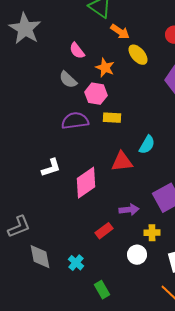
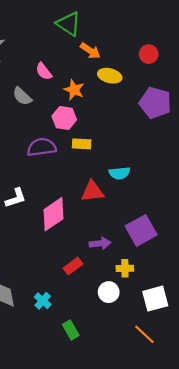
yellow ellipse: (138, 55) -> (110, 76), turned -35
gray semicircle: (68, 80) -> (22, 96), moved
cyan semicircle: (147, 145) -> (119, 173), turned 54

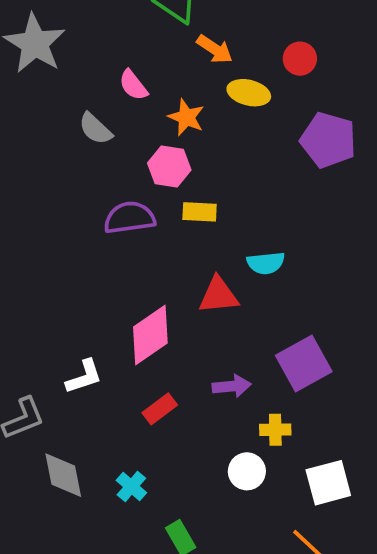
red circle: (149, 54) -> (300, 59), moved
white L-shape: (16, 198) -> (84, 377), moved
red rectangle: (73, 266) -> (160, 409), moved

